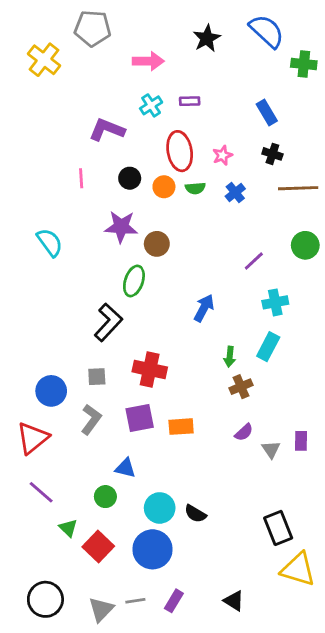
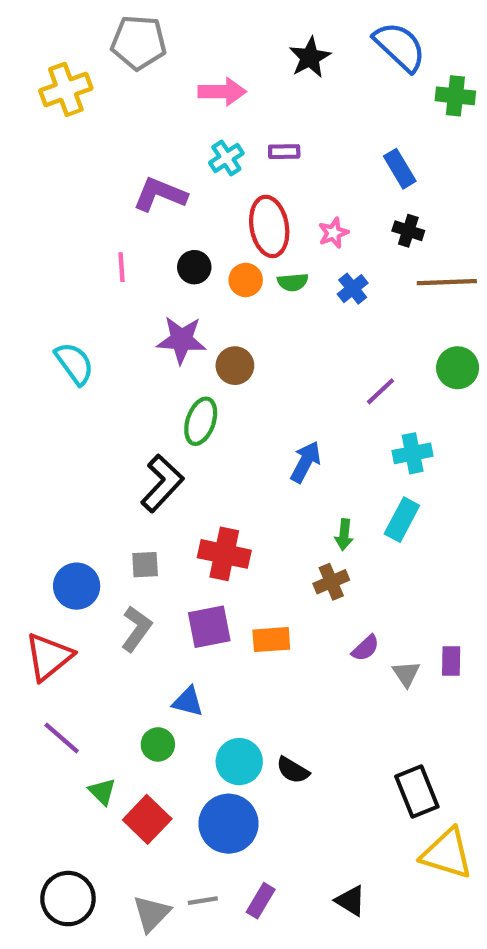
yellow cross: (44, 60) -> (66, 89), turned 32
brown cross: (241, 387) -> (331, 582), moved

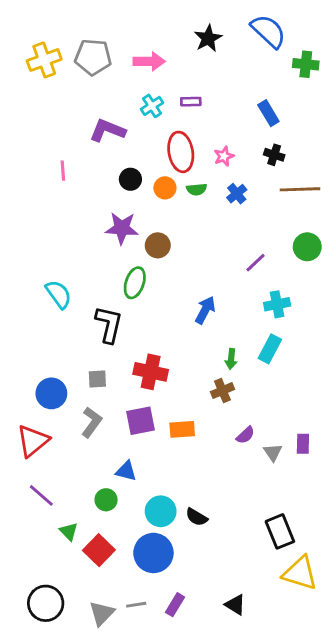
gray pentagon: (139, 42) -> (93, 57), moved
pink line: (121, 267) -> (63, 171), moved
cyan semicircle: (74, 363) -> (59, 294), moved
black L-shape: (162, 483) -> (109, 324), turned -30

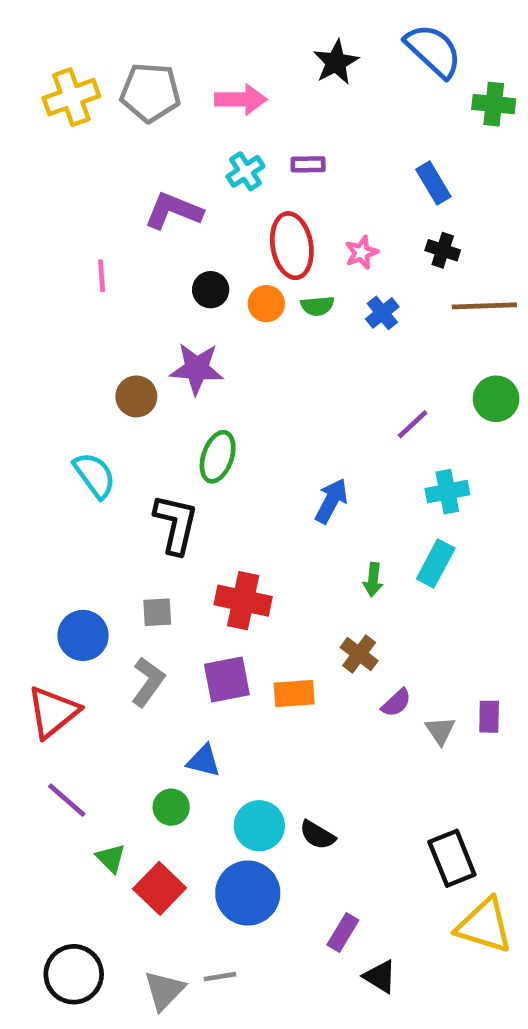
brown circle: (158, 245) -> (136, 396), moved
brown cross: (222, 391) -> (359, 654), moved, turned -30
purple rectangle: (175, 605) -> (343, 932), moved

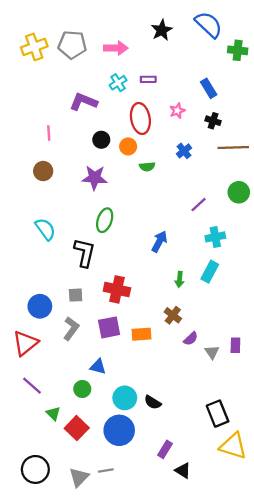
pink star: (361, 253) -> (177, 111), moved
green semicircle: (317, 306) -> (147, 167), moved
brown circle: (136, 396) -> (43, 171), moved

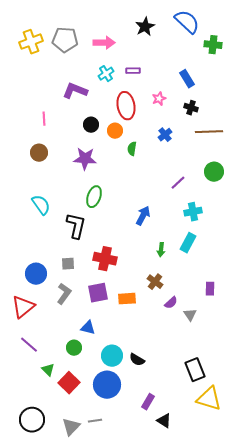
green semicircle: (147, 167) -> (132, 149), turned 104
purple rectangle: (235, 345) -> (210, 289), moved

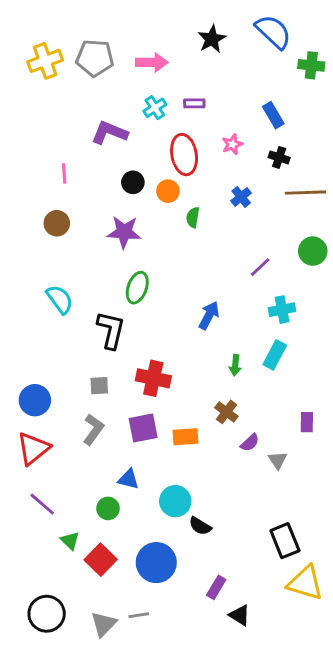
blue circle: (36, 274) -> (35, 400), moved
cyan circle: (112, 356) -> (175, 501), moved

